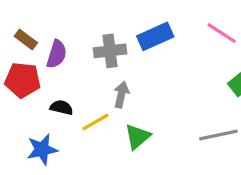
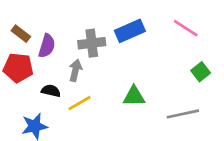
gray arrow: (121, 95) -> (75, 70), moved
green triangle: (137, 137) -> (134, 96), moved, turned 40

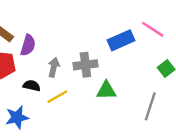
blue rectangle: (130, 31) -> (121, 40), moved
gray cross: (92, 43) -> (85, 65), moved
gray line: (183, 114) -> (150, 106), turned -60

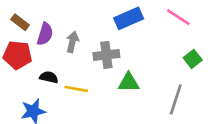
blue rectangle: (121, 40) -> (129, 18), moved
gray arrow: (54, 67) -> (72, 42), moved
yellow line: (57, 97) -> (76, 89), turned 40

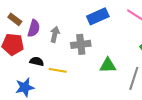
green triangle: (129, 82) -> (108, 65), moved

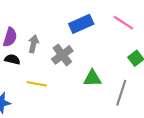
gray cross: (81, 44) -> (62, 55), turned -30
black semicircle: (37, 61) -> (12, 59), moved

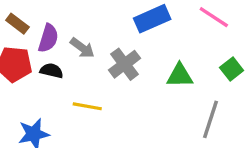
gray arrow: (33, 44) -> (82, 48), turned 114
green triangle: (92, 78) -> (180, 76), moved

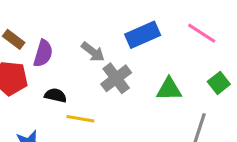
gray arrow: (82, 48) -> (93, 52), moved
black semicircle: (52, 71) -> (56, 95), moved

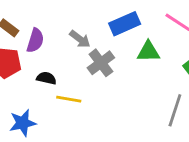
green triangle: (169, 89) -> (148, 52), moved

